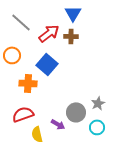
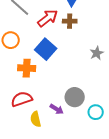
gray star: (98, 103) -> (97, 53), moved

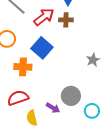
gray star: (97, 53) -> (93, 60), moved

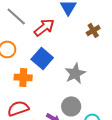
brown cross: (66, 20) -> (93, 30), moved, turned -32
gray star: (93, 60) -> (75, 73), moved, size x1.5

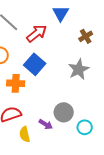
gray star: (75, 73) -> (79, 69), moved

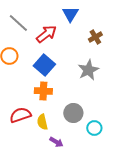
orange cross: (16, 83) -> (43, 91), moved
purple arrow: (46, 124) -> (56, 142), moved
yellow semicircle: (25, 134) -> (42, 122), moved

